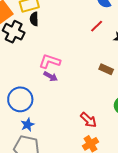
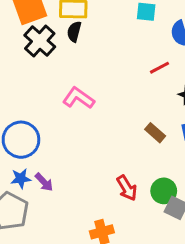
purple arrow: (51, 76) -> (44, 182), moved
red arrow: (88, 120) -> (127, 188), moved

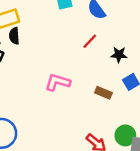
pink L-shape: (78, 98) -> (58, 82), moved

